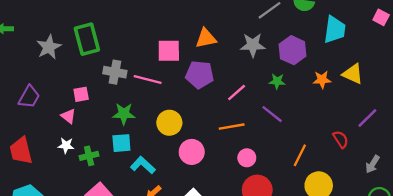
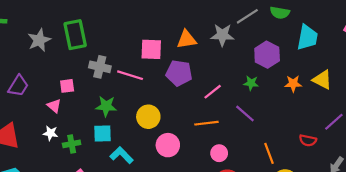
gray star: (253, 45) -> (222, 35), moved
red semicircle: (341, 139) -> (308, 140), turned 133
orange line: (300, 155) -> (269, 153), turned -50

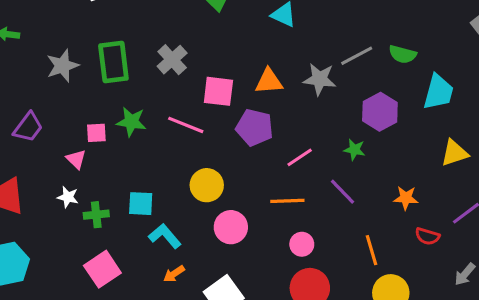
gray cross: (100, 67) -> (172, 60), moved, turned 30
yellow triangle: (322, 80) -> (455, 153), turned -50
orange star: (293, 84) -> (406, 198), moved
green star: (106, 106) -> (131, 122), moved

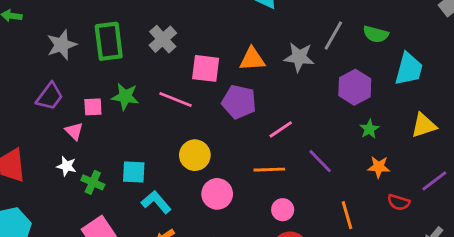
gray line: (357, 56) -> (333, 36), turned -32
purple trapezoid: (28, 127) -> (50, 96), moved
green star: (354, 150) -> (369, 129), moved, turned 30
green cross: (96, 215) -> (93, 182), turned 30

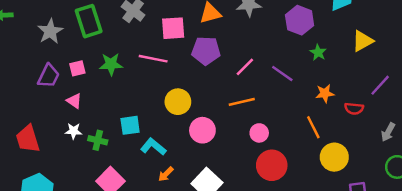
pink square: (93, 107) -> (77, 68), moved
purple line: (320, 161) -> (282, 74), moved
orange star: (379, 167) -> (325, 93), moved

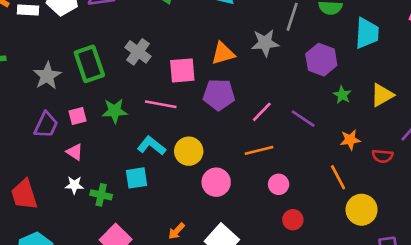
yellow triangle: (363, 41) -> (382, 95), moved
cyan L-shape: (153, 147) -> (151, 146), moved
red circle: (272, 165) -> (293, 220), size x0.6

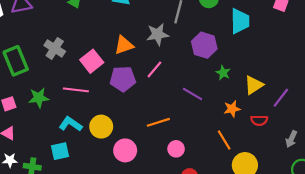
pink square: (182, 70) -> (92, 61), turned -30
yellow triangle: (382, 95) -> (254, 85), moved
pink line: (262, 112) -> (154, 69), moved

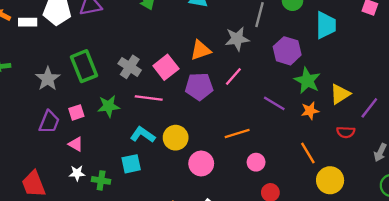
gray cross: (55, 48) -> (130, 67), moved
green star: (223, 73) -> (307, 81), size x1.6
orange star: (232, 109) -> (310, 111), moved

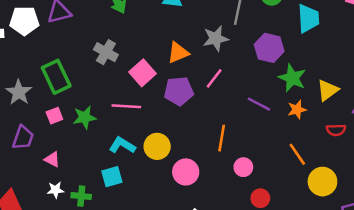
gray cross: (130, 67) -> (106, 52), moved
pink square: (76, 112) -> (54, 116), moved
orange line: (237, 133) -> (222, 138), turned -60

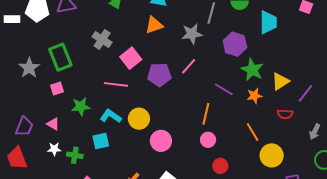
orange triangle: (178, 53) -> (154, 25), moved
green star: (85, 117) -> (81, 107), moved
purple trapezoid: (23, 138) -> (24, 126), moved
orange line: (222, 138) -> (206, 114), moved

